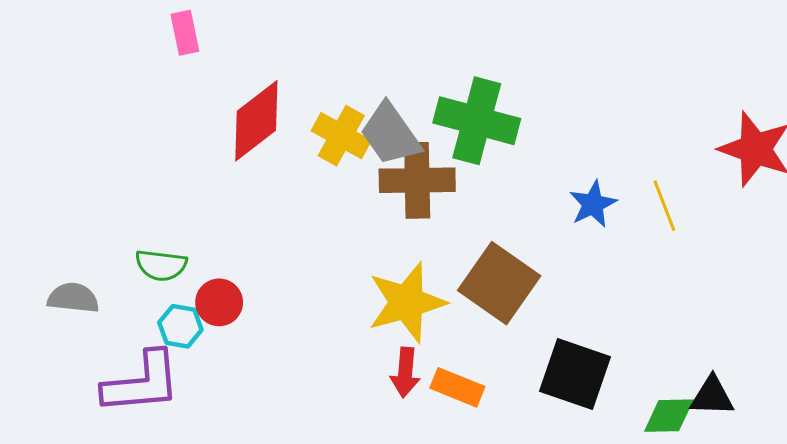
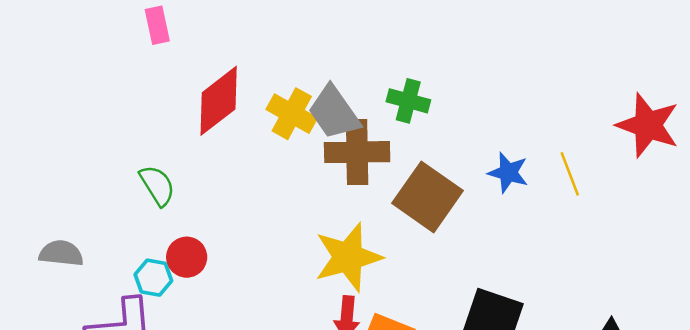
green cross: (477, 121) -> (408, 101), size x0.6
blue star: (593, 204) -> (508, 173), turned -30
green semicircle: (161, 265) -> (157, 185), moved, turned -129
brown square: (499, 283) -> (428, 197), moved

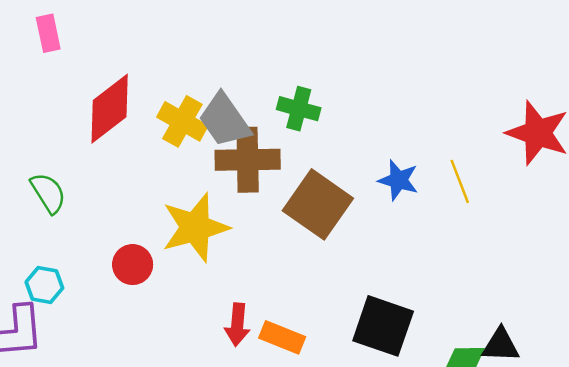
red circle: (187, 257) -> (133, 265), moved
yellow star: (348, 257) -> (195, 227), moved

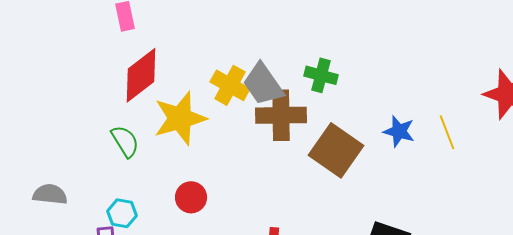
red diamond: (110, 109) -> (141, 75), moved
yellow star: (195, 227) -> (180, 118), moved

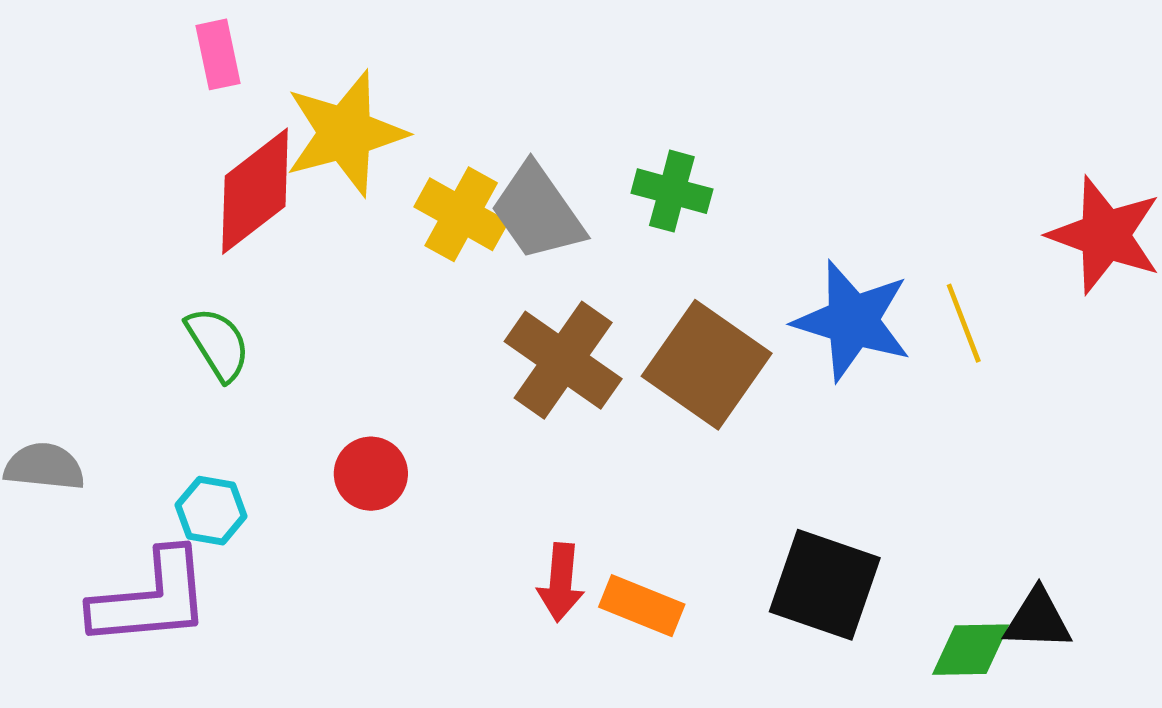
brown cross: (281, 115) -> (563, 360), moved, turned 36
yellow star: (180, 118) -> (345, 133), moved
blue star: (399, 131) -> (853, 321), size x1.6

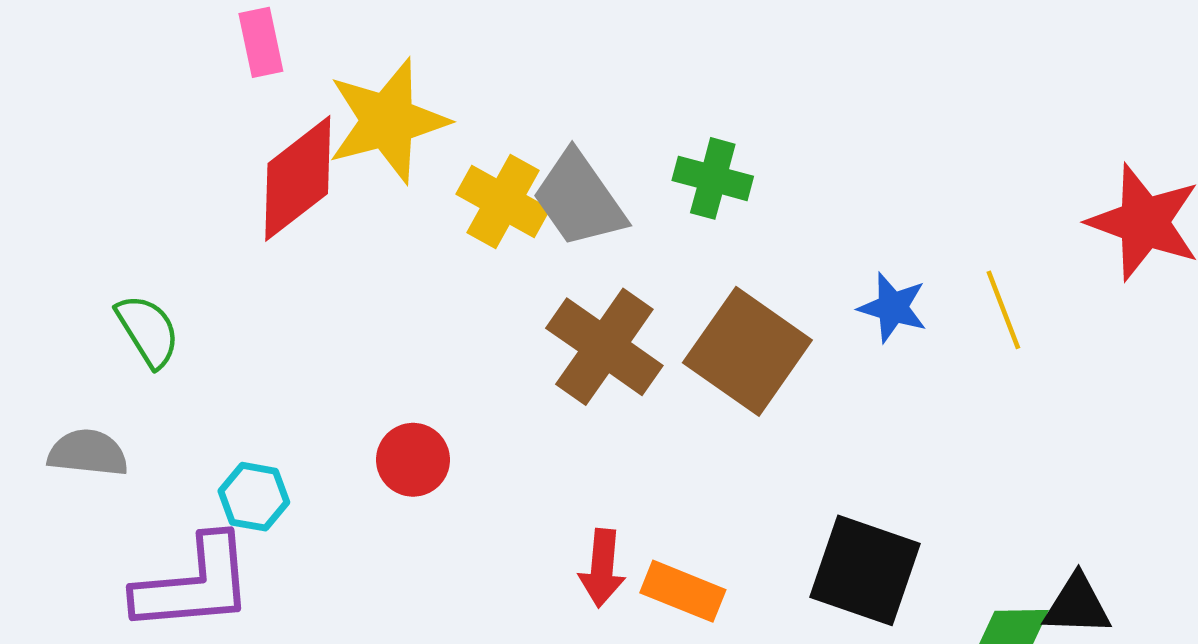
blue star: (853, 321) -> (893, 308), size x0.6
green semicircle: (218, 344) -> (148, 331), moved

